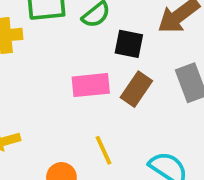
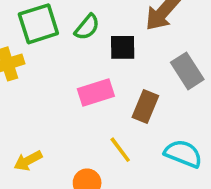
brown rectangle: (136, 89) -> (145, 107), moved

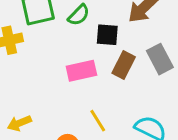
brown rectangle: (145, 107) -> (124, 65), moved

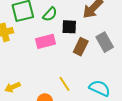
pink rectangle: (81, 71) -> (46, 41), moved

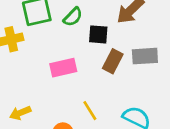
pink rectangle: (46, 41) -> (63, 68), moved
gray rectangle: (105, 42) -> (145, 56), turned -66

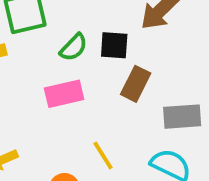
green semicircle: (73, 17) -> (74, 47), moved
gray rectangle: (145, 56) -> (182, 117), moved

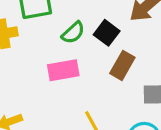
black square: (114, 45) -> (107, 33), turned 30

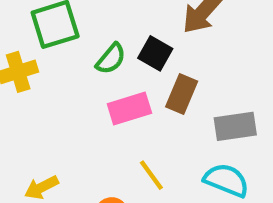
pink rectangle: (63, 70) -> (129, 108), moved

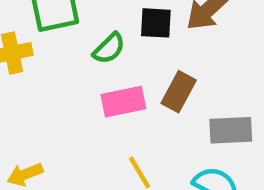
black square: (155, 53) -> (156, 23), moved, turned -32

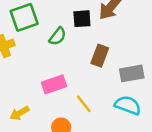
pink rectangle: (123, 102) -> (54, 84), moved

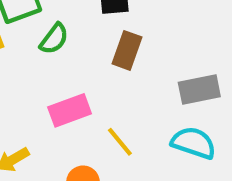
green semicircle: (58, 36) -> (54, 39), moved
brown rectangle: (100, 56) -> (127, 50), moved

